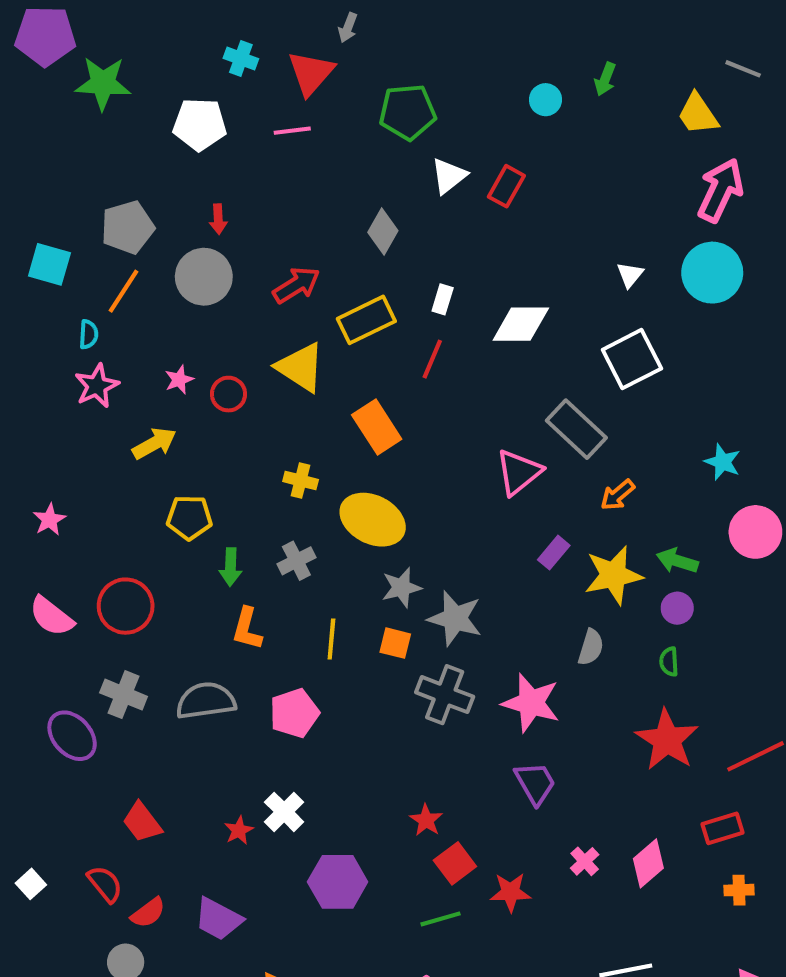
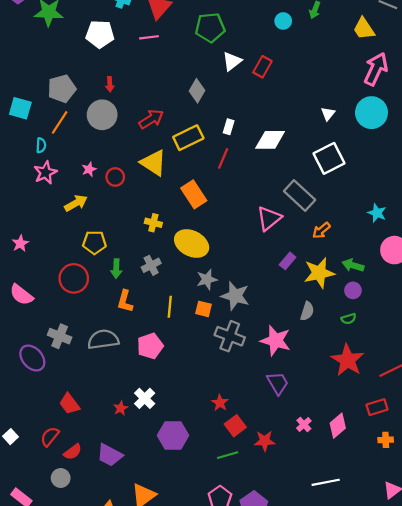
red circle: (126, 606) -> (74, 278), moved
green semicircle: (669, 662) -> (349, 319), turned -104
red semicircle: (105, 884) -> (50, 437), turned -102

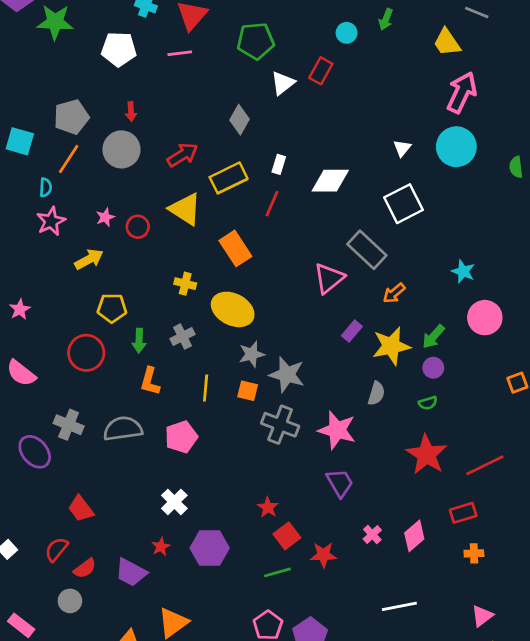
red rectangle: (262, 67) -> (321, 71), moved
green arrow: (353, 265) -> (433, 337), turned -66
red star: (121, 408) -> (161, 547), moved

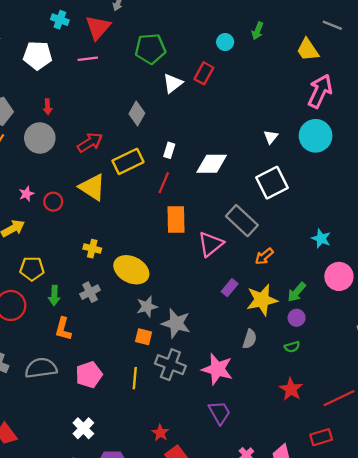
orange rectangle: (235, 248) -> (176, 220), moved, turned 32
yellow line: (206, 388) -> (135, 378), moved
red star: (427, 454) -> (291, 389), size x0.7

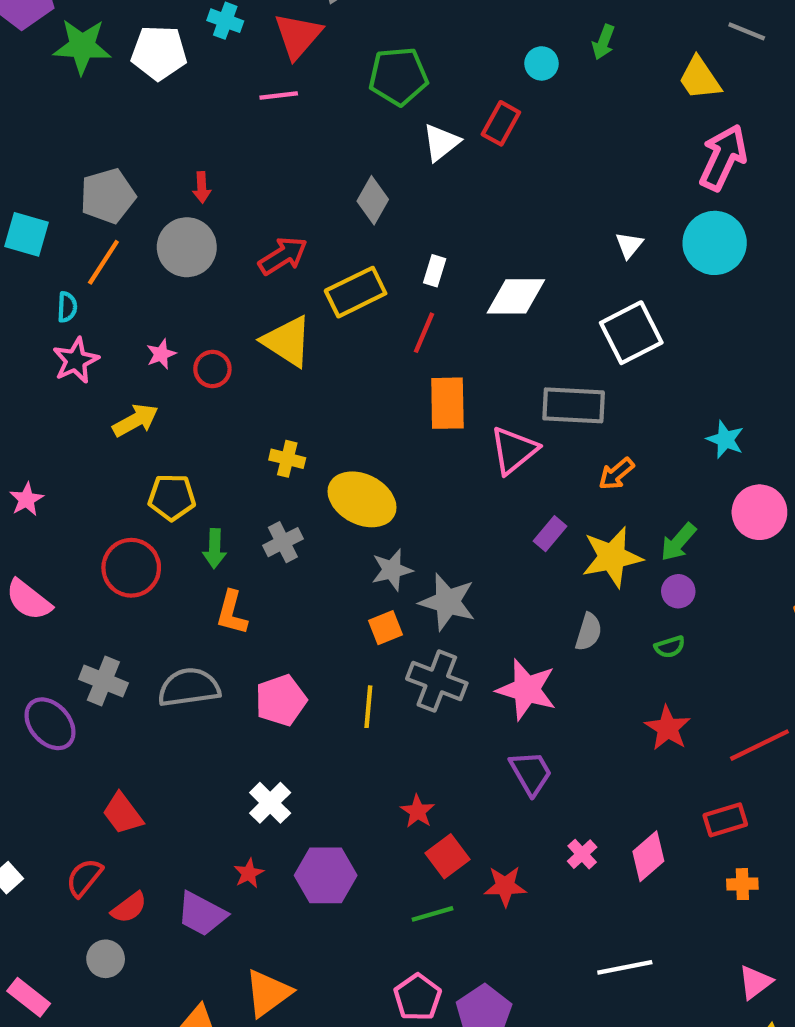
white pentagon: (38, 55) -> (159, 53), moved
gray rectangle: (242, 221) -> (574, 405), turned -40
orange square: (144, 337) -> (386, 628), turned -36

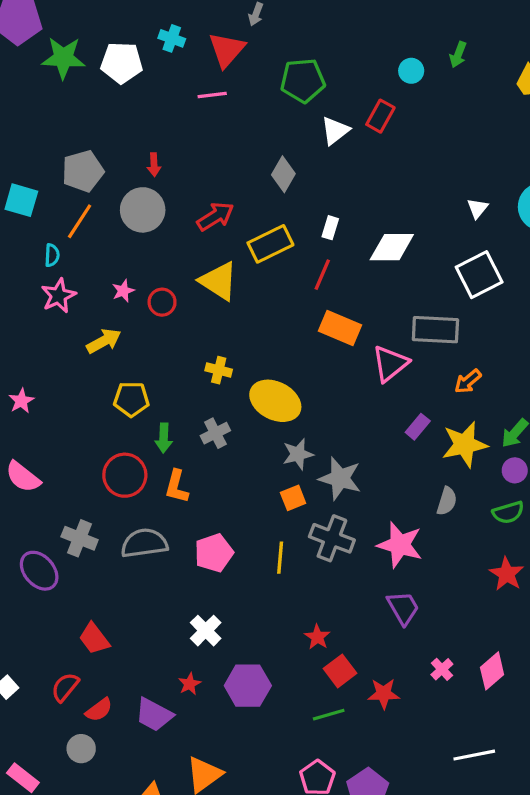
orange rectangle: (447, 403) -> (340, 328), turned -66
red circle: (131, 568) -> (125, 475), moved
green semicircle: (670, 647) -> (508, 512), size x1.4

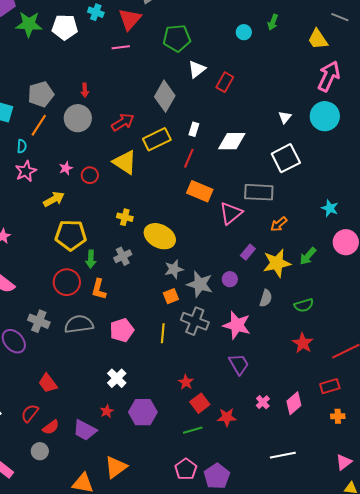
red rectangle: (380, 116) -> (225, 82), moved
gray diamond: (283, 174) -> (165, 96), size x1.4
yellow pentagon: (131, 399) -> (71, 235), size x1.4
purple circle: (515, 470) -> (230, 279), moved

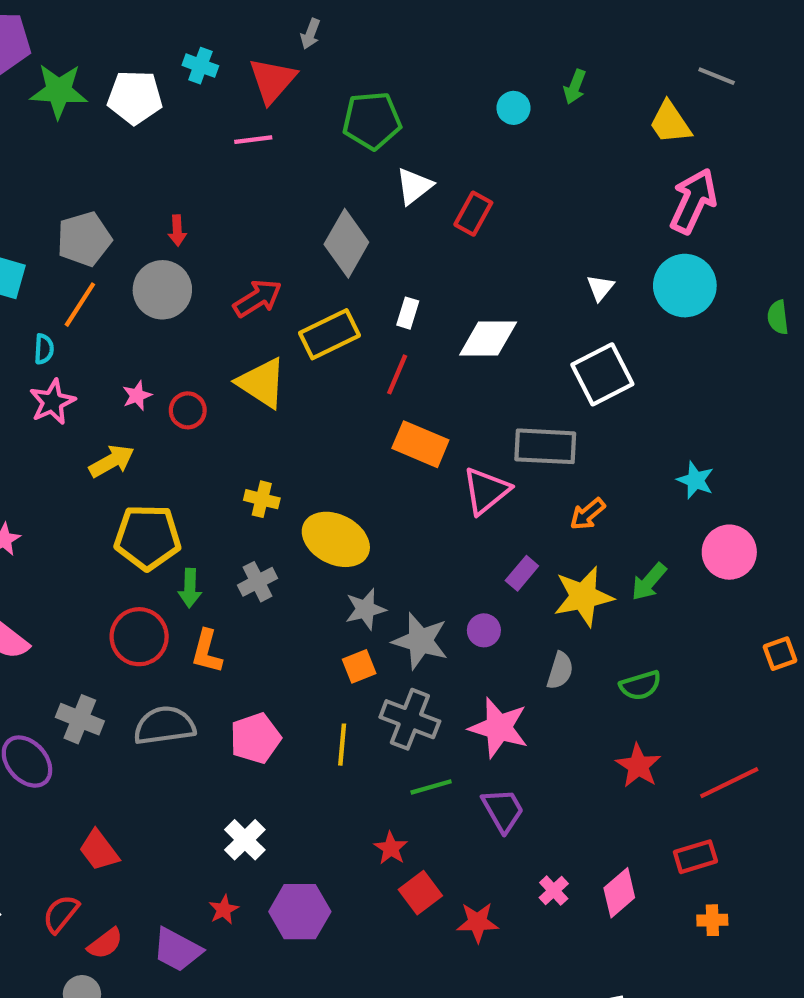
green line: (193, 430) -> (431, 787), moved

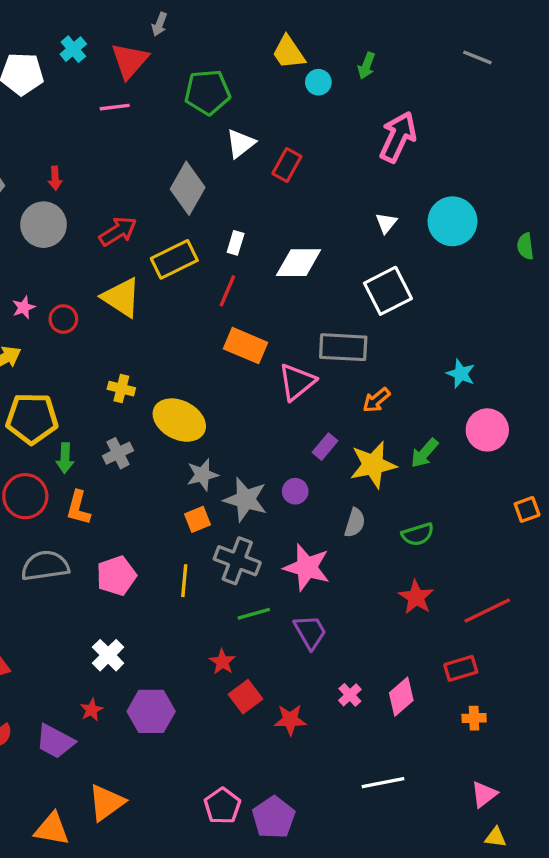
cyan cross: (200, 66) -> (73, 49), turned 30
yellow trapezoid: (670, 123) -> (289, 52), moved
pink arrow: (693, 201) -> (398, 137), moved

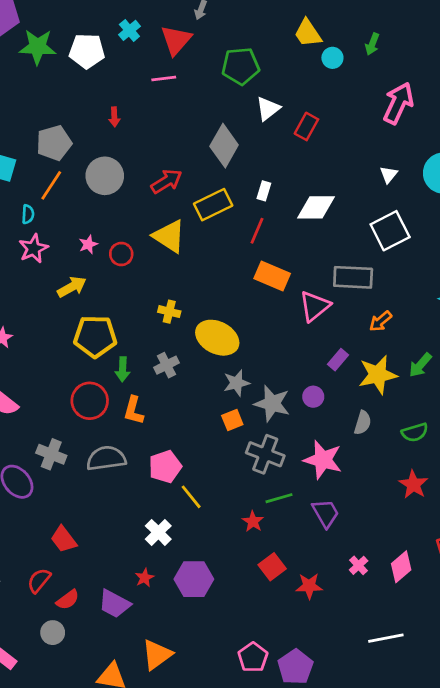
red arrow: (55, 178) -> (114, 117), moved
yellow line: (184, 581) -> (191, 497), moved, turned -44
red star: (222, 662) -> (253, 521), moved

